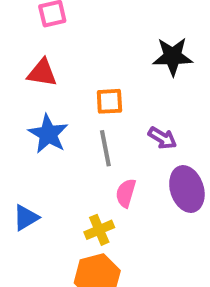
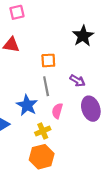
black star: (173, 56) -> (83, 36), turned -30
blue star: (48, 134) -> (27, 105), moved

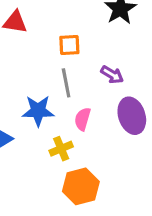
blue star: (27, 105) -> (38, 111), turned -30
orange hexagon: (42, 157) -> (81, 186), moved

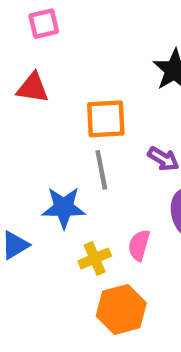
orange square: (69, 45) -> (106, 119), size x1.4
pink semicircle: (82, 119) -> (139, 245), moved

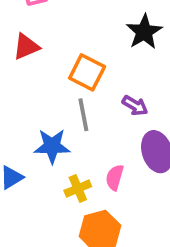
red triangle: (33, 88) -> (26, 47), turned -32
orange square: (106, 119) -> (87, 72), turned 30

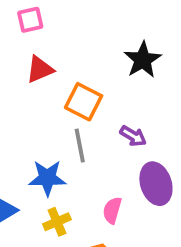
red triangle: (26, 47) -> (40, 69), moved
yellow cross: (78, 189) -> (57, 222), moved

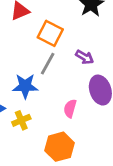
gray line: (80, 146) -> (48, 64), turned 40
yellow cross: (57, 222) -> (21, 120), moved

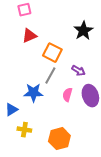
pink semicircle: (70, 108) -> (67, 95), moved
yellow cross: (21, 120) -> (24, 130), moved, turned 32

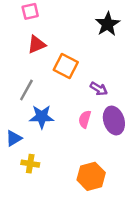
black star: (83, 31) -> (108, 24), moved
gray line: (50, 76) -> (26, 90), moved
orange hexagon: (59, 139) -> (91, 176), moved

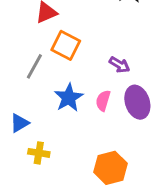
orange square: (66, 66) -> (66, 45), moved
blue star: (42, 117) -> (69, 98), moved, turned -30

